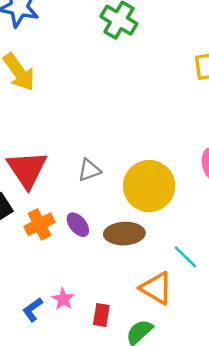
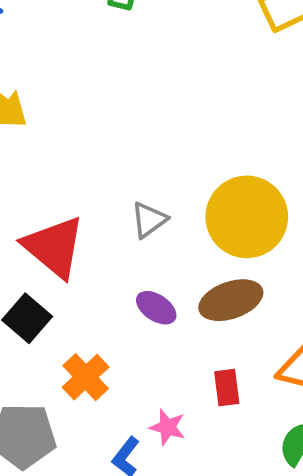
orange cross: (40, 224) -> (86, 377), moved
red rectangle: (101, 315) -> (227, 388), moved

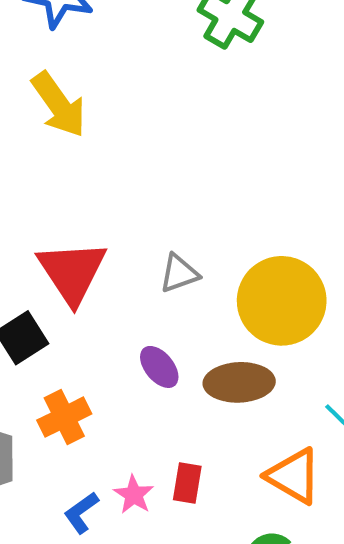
red rectangle: (227, 388) -> (187, 483), moved

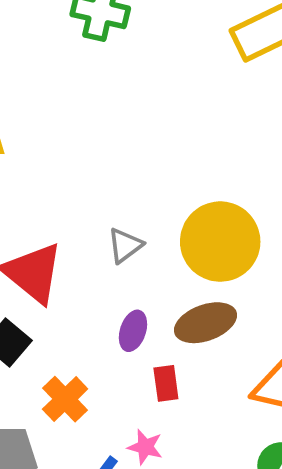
purple ellipse: (159, 367) -> (133, 331), turned 75
red rectangle: (187, 483) -> (166, 383), moved

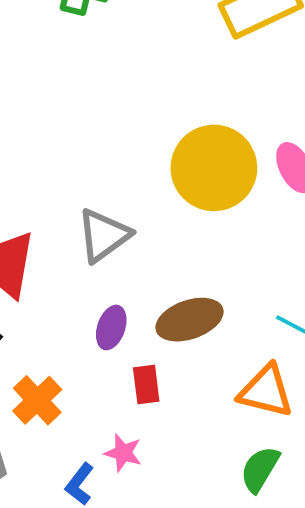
yellow circle: (220, 242) -> (214, 168), moved
gray triangle: (125, 245) -> (104, 235), size x1.4

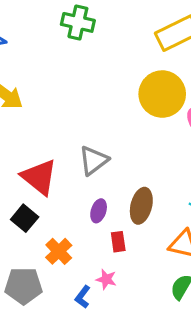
yellow circle: (214, 168) -> (162, 94), moved
brown ellipse: (189, 320) -> (141, 206), turned -56

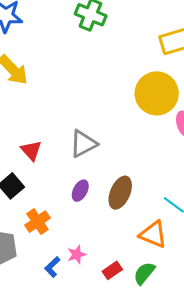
red triangle: (39, 177) -> (31, 150), size x0.6
red rectangle: (118, 242) -> (112, 270), moved, turned 54
pink star: (106, 279) -> (77, 255), turned 30

